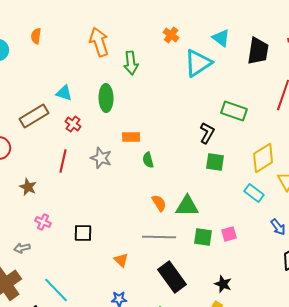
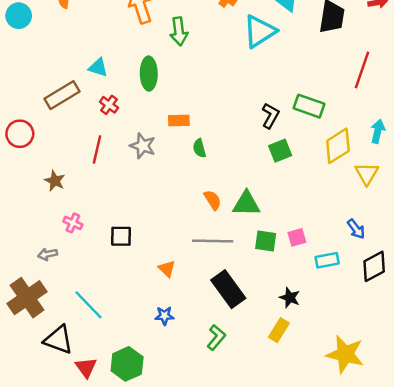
green rectangle: (234, 111) -> (309, 106), moved
green square: (215, 162) -> (280, 151), turned -30
cyan rectangle: (254, 193) -> (327, 260), moved, turned -48

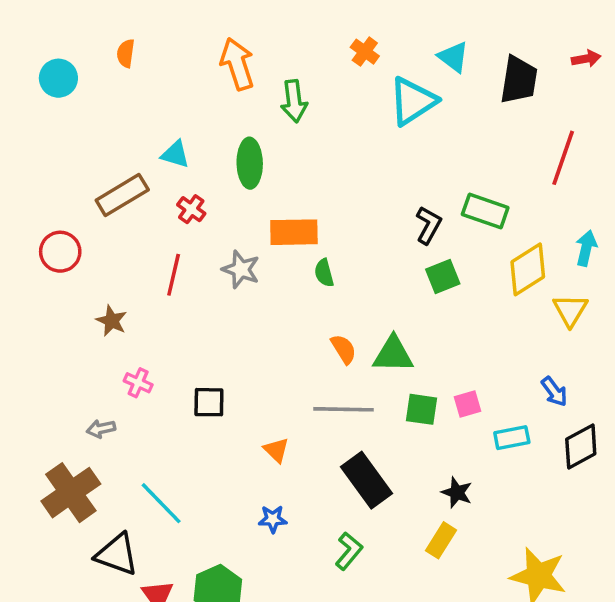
orange rectangle: (179, 121) -> (294, 232), size x1.5

